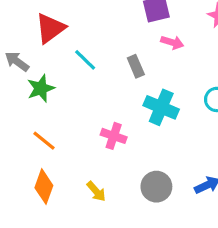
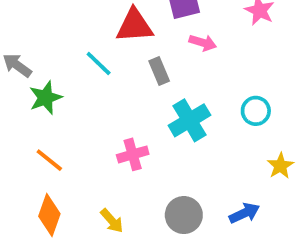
red triangle: (50, 28) -> (135, 26), moved, turned 32
cyan cross: (161, 107) -> (189, 120), turned 36
pink cross: (114, 136) -> (133, 154), turned -35

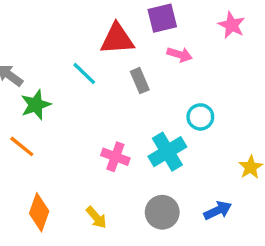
cyan circle: (256, 111) -> (200, 117), moved
cyan cross: (189, 120) -> (167, 152), moved
pink cross: (133, 154) -> (115, 157), turned 36
orange line: (49, 160) -> (22, 146), moved

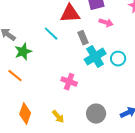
cyan cross: (167, 152) -> (95, 57), moved

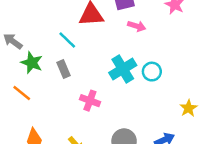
gray rectangle: (83, 38) -> (63, 69), moved
green star: (23, 52) -> (32, 63), turned -30

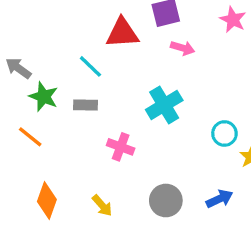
gray rectangle: (63, 69) -> (85, 105), turned -66
cyan circle: (152, 72) -> (224, 133), moved

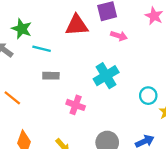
cyan line: (90, 66) -> (42, 49), moved, turned -30
green star: (44, 97) -> (22, 29), moved

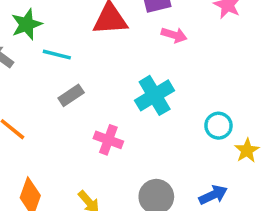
green star: (22, 29) -> (27, 24), turned 30
gray rectangle: (51, 76) -> (71, 95), turned -35

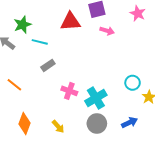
cyan cross: (155, 95) -> (96, 98), moved

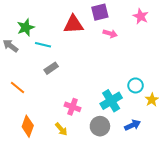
pink cross: (69, 91) -> (72, 107), moved
cyan cross: (96, 98) -> (111, 101), moved

